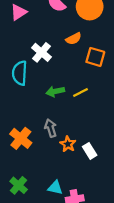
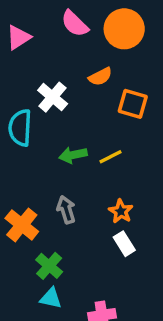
orange star: (68, 144) -> (121, 211), moved
green cross: (19, 185) -> (49, 266), moved
cyan triangle: (55, 188) -> (51, 298), moved

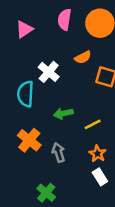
pink semicircle: (75, 24) -> (65, 20), turned 55
yellow line: (111, 157) -> (93, 124), moved
orange cross: (22, 225) -> (29, 140), moved

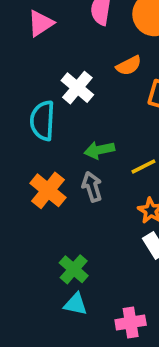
gray arrow: (58, 152) -> (92, 187), moved

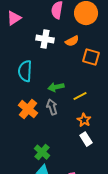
pink triangle: (41, 23) -> (14, 18), moved
white cross: (77, 88) -> (45, 39), moved, turned -30

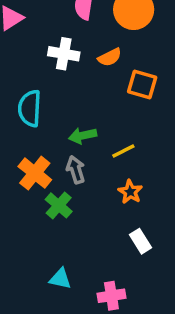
white rectangle: (86, 139) -> (140, 241), moved
green cross: (42, 152) -> (59, 205), moved

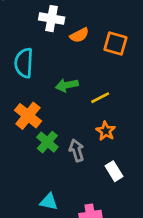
orange semicircle: (110, 57) -> (79, 35), moved
gray arrow: (76, 170) -> (77, 150), moved

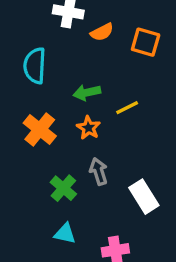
orange star: (106, 131) -> (88, 128), moved
green cross: (47, 142) -> (63, 188), moved
white rectangle: (114, 171) -> (144, 197), size x1.4

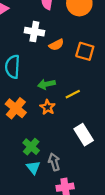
gray arrow: (99, 171) -> (54, 162), moved
white rectangle: (144, 197) -> (84, 135), moved
cyan triangle: (65, 234) -> (33, 167), moved, turned 40

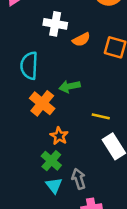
yellow line: (73, 94) -> (101, 116), moved, turned 40
orange star: (48, 107) -> (59, 136), moved
orange cross: (16, 108) -> (42, 103), moved

